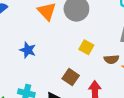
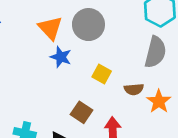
blue star: (28, 50) -> (61, 57), moved

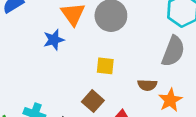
blue star: (61, 57) -> (54, 40), moved, turned 30
yellow square: (102, 74) -> (105, 66), moved, turned -30

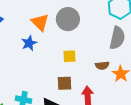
brown square: (93, 101) -> (64, 83), turned -35

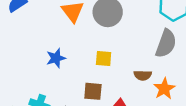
blue star: (29, 43) -> (56, 58), moved

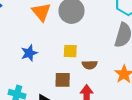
brown semicircle: (143, 75) -> (90, 65), moved

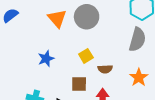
yellow square: (70, 51) -> (86, 56), turned -32

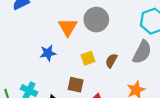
orange triangle: (57, 18) -> (68, 27), moved
brown semicircle: (105, 69) -> (111, 61), moved, turned 112

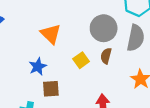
gray circle: (96, 20) -> (104, 28), moved
brown square: (76, 85) -> (51, 89), moved

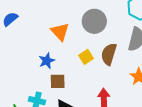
gray circle: (104, 28) -> (94, 21), moved
brown semicircle: (106, 56) -> (109, 54), size x1.5

